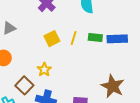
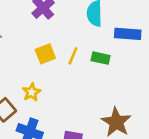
blue rectangle: (117, 39) -> (128, 34), moved

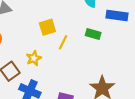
yellow line: (73, 56) -> (63, 42), moved

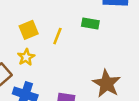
yellow square: (47, 27) -> (29, 30), moved

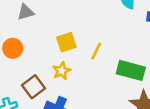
green rectangle: (90, 24) -> (131, 70), moved, size x1.5

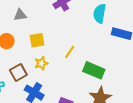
yellow square: (66, 42) -> (37, 40), moved

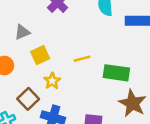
gray triangle: (20, 15) -> (22, 32), moved
yellow line: (70, 52) -> (82, 59), turned 56

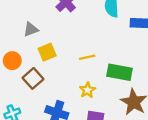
yellow star: (52, 81) -> (87, 90), moved
brown square: (28, 99) -> (33, 78), moved

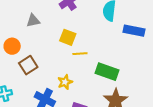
yellow square: (47, 52) -> (68, 37), moved, turned 35
yellow star: (87, 90) -> (65, 82), moved

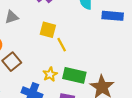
yellow line: (80, 54) -> (62, 45), turned 72
green rectangle: (107, 72) -> (74, 75), moved

